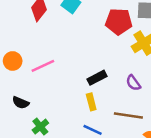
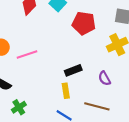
red pentagon: (119, 21) -> (84, 23), moved

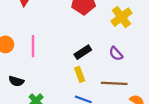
pink line: (27, 54) -> (33, 46), turned -60

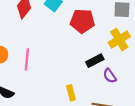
black rectangle: (83, 52) -> (95, 61), moved

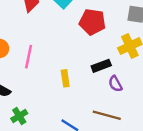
yellow rectangle: (71, 93) -> (65, 78), moved

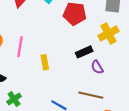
yellow rectangle: (65, 78) -> (45, 62), moved

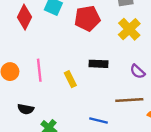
black rectangle: (84, 52) -> (98, 64), moved, turned 42
purple semicircle: (97, 67) -> (138, 71), moved

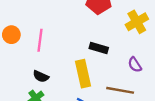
yellow rectangle: (70, 79) -> (83, 74), moved, size x1.6
black semicircle: (26, 109) -> (41, 76), moved

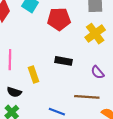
yellow rectangle: (83, 74) -> (34, 75), moved, size x0.7

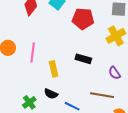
black semicircle: (14, 92) -> (51, 94), moved

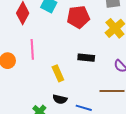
pink line: (33, 52) -> (32, 49), moved

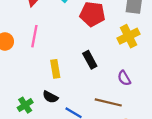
black rectangle: (86, 58) -> (90, 60), turned 42

